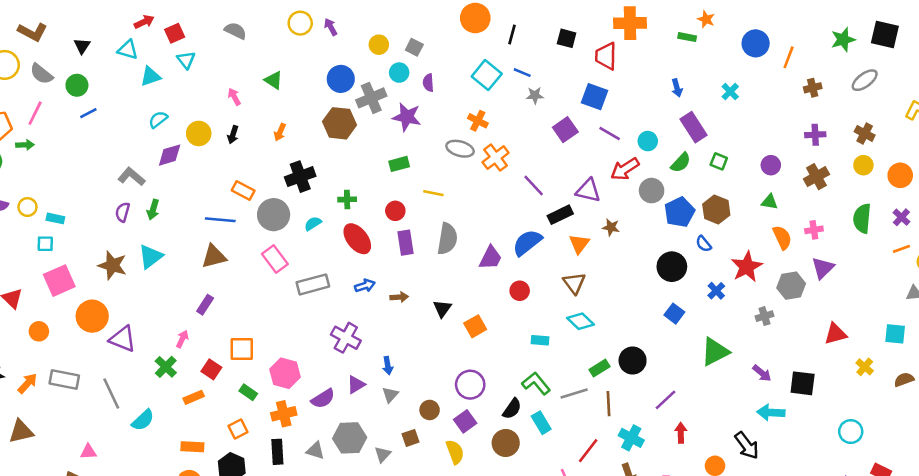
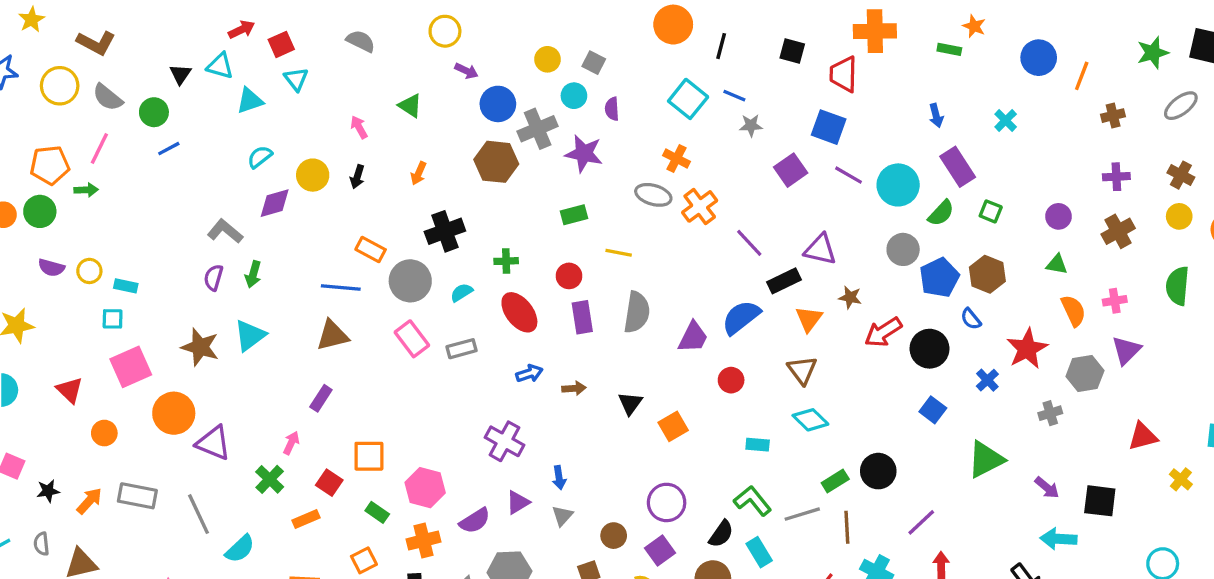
purple arrow: (331, 27) -> (466, 71), moved, turned 144
black triangle: (82, 46) -> (180, 74), moved
cyan circle: (648, 141) -> (898, 185), size x1.6
red arrow: (625, 169) -> (883, 332), moved
gray rectangle: (313, 284) -> (462, 349), moved, size x0.7

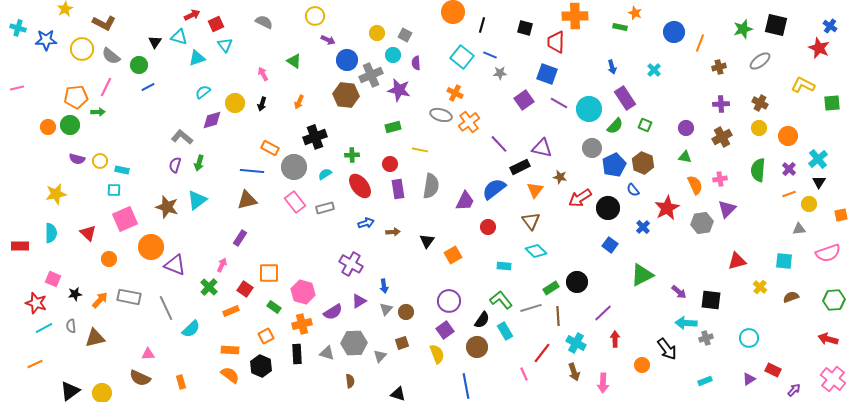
gray cross: (1050, 413) -> (706, 338), moved
brown circle: (614, 536) -> (406, 312), moved

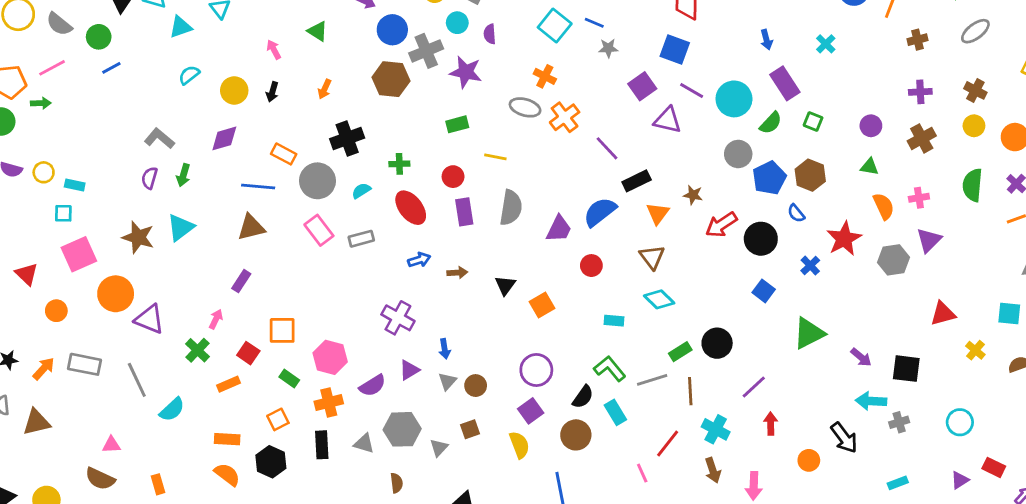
pink line: (106, 87) -> (52, 68), turned 36
purple diamond: (212, 120) -> (224, 138), moved
purple triangle: (542, 148) -> (668, 120), moved

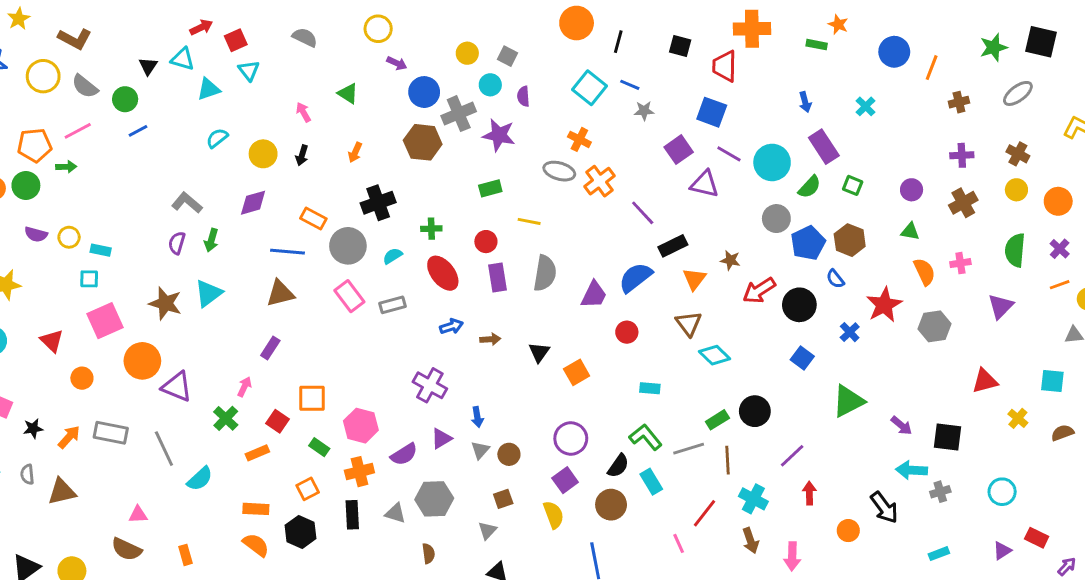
purple triangle: (929, 240) -> (1001, 306), moved
cyan diamond: (659, 299) -> (715, 355), moved
gray triangle: (439, 448) -> (487, 531), moved

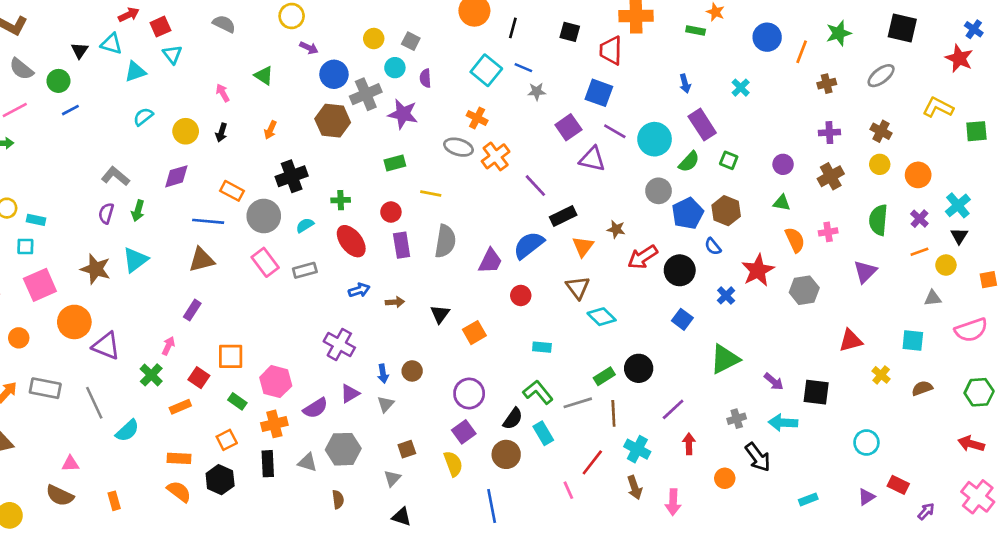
green star: (993, 47) -> (839, 33), moved
brown circle: (509, 454) -> (412, 371), moved
gray cross: (940, 492) -> (737, 419), moved

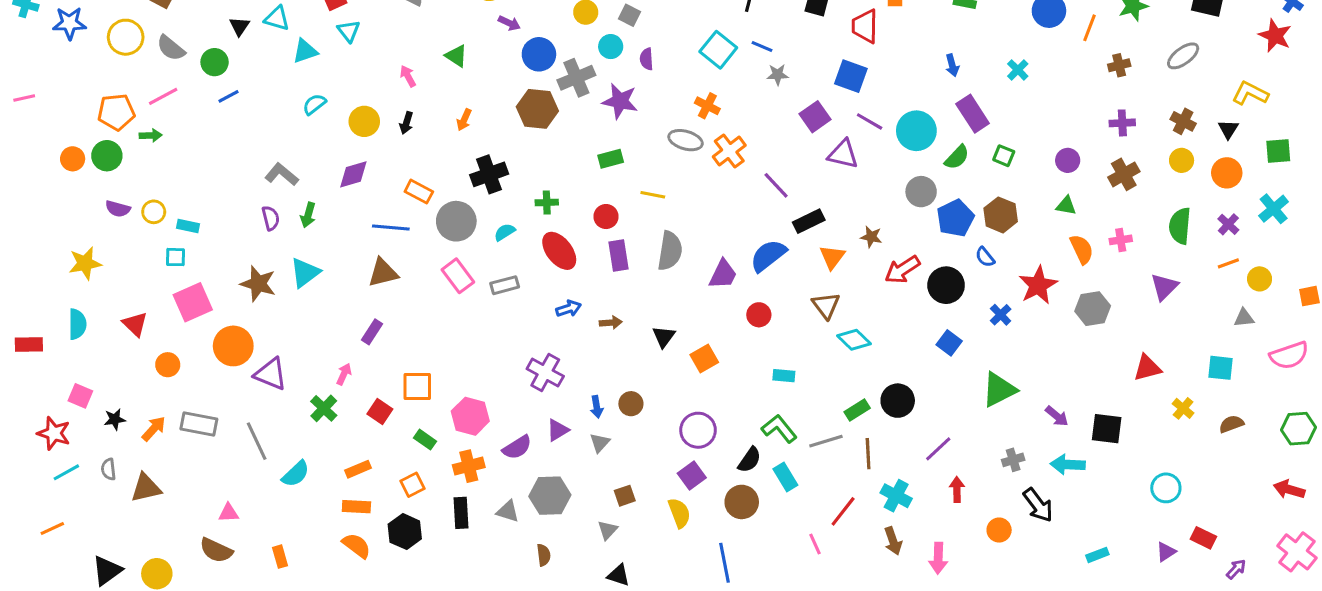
green square: (976, 131) -> (1278, 151), moved
purple semicircle: (106, 213) -> (271, 218), turned 150
black triangle: (959, 236) -> (1228, 129), moved
orange rectangle: (180, 407) -> (358, 469), moved

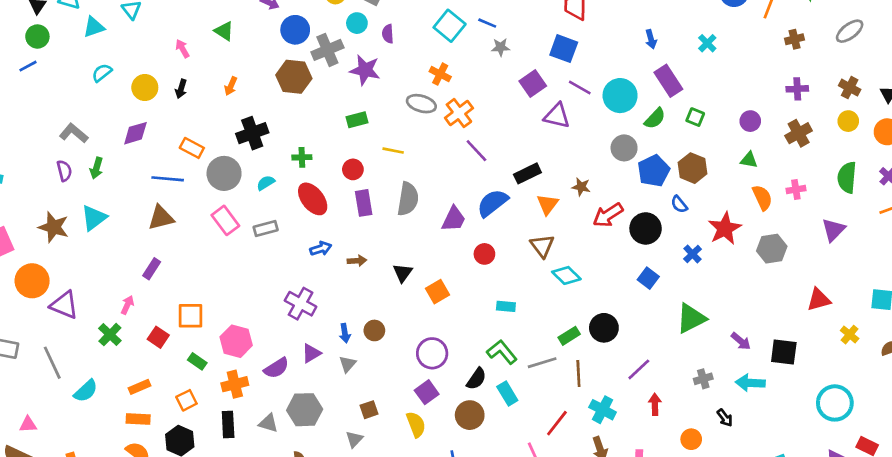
green circle: (215, 62) -> (37, 36), moved
purple line: (776, 185) -> (476, 151), moved
cyan circle: (1166, 488) -> (835, 403), size x1.4
black arrow: (1038, 505) -> (725, 418), size x0.6

